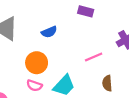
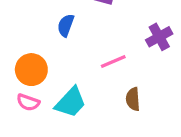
blue semicircle: (49, 32) -> (66, 25), moved, turned 133

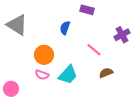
pink line: (113, 61) -> (94, 50), turned 63
brown semicircle: (133, 99) -> (106, 73), turned 72

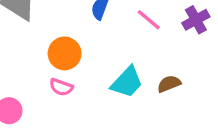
pink line: (94, 50) -> (149, 20), moved
cyan trapezoid: (68, 75) -> (127, 82), moved

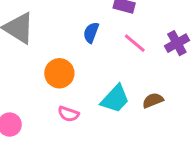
pink semicircle: (61, 87) -> (68, 114), moved

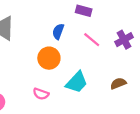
orange circle: (59, 73) -> (49, 58), moved
brown semicircle: (153, 100) -> (118, 83), moved

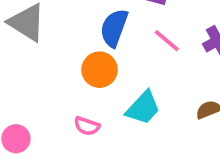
blue semicircle: (58, 32) -> (114, 28), size x1.5

